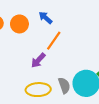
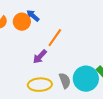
blue arrow: (45, 18) -> (33, 16), moved

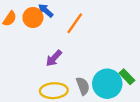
orange line: (55, 38) -> (75, 23), moved

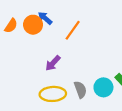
cyan circle: (107, 84) -> (103, 87), size x0.7

